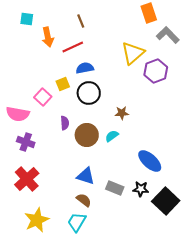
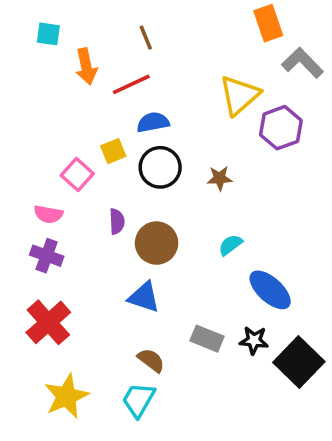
brown star: (122, 113) -> (220, 178), moved
pink semicircle: (18, 114) -> (48, 214), moved, size x0.7
cyan semicircle: (112, 136) -> (230, 245), moved
blue triangle: (86, 176) -> (144, 297), moved

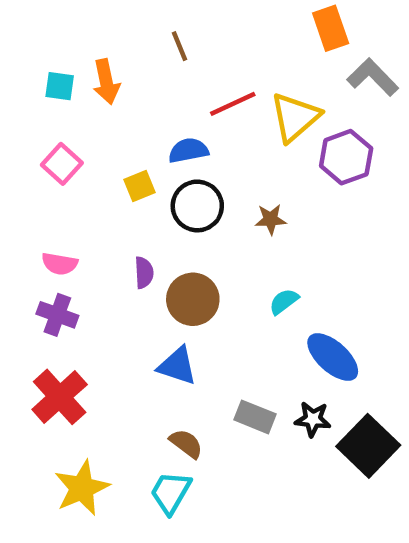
cyan square: (48, 34) -> (60, 86), moved
red line: (131, 84) -> (233, 104), moved
pink square: (77, 175) -> (62, 164), moved

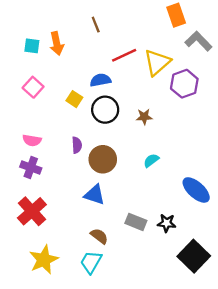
yellow square: (140, 186) -> (74, 99), turned -35
blue ellipse: (333, 357) -> (196, 190), moved
black square: (368, 446) -> (194, 256), moved

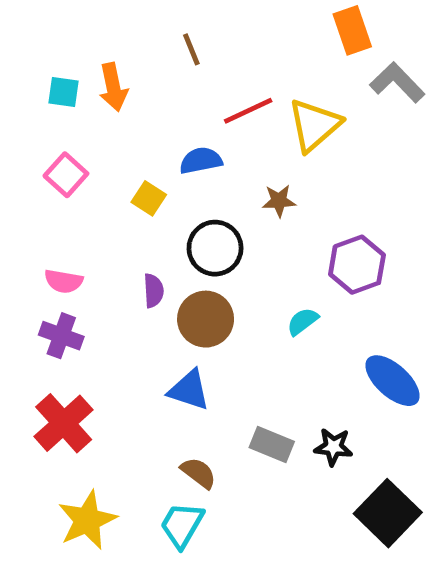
purple hexagon: (184, 84) -> (357, 265), moved
black circle: (105, 110) -> (215, 248), moved
brown star: (144, 117) -> (279, 201), moved

